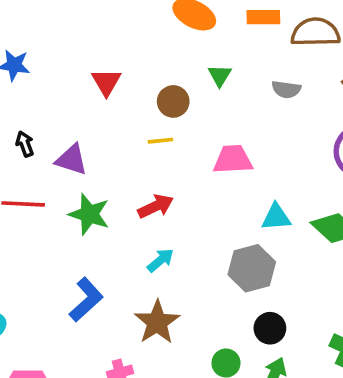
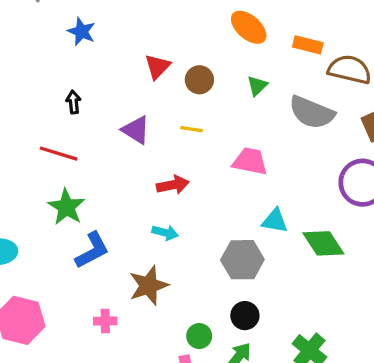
gray semicircle: (286, 89) -> (312, 112), size x1.8
brown circle: (173, 101) -> (199, 80), moved
purple triangle: (72, 160) -> (136, 130), moved
green star: (89, 214) -> (66, 207), moved
cyan arrow: (160, 260) -> (165, 233), turned 40

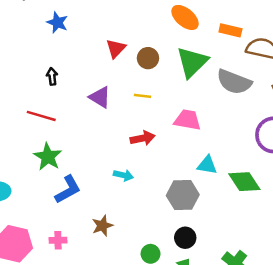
green triangle: (257, 86) -> (192, 62), size x2.0
red arrow: (173, 185) -> (143, 138), moved
brown star: (149, 285) -> (102, 226), moved, size x0.7
pink cross: (105, 321) -> (58, 240), moved

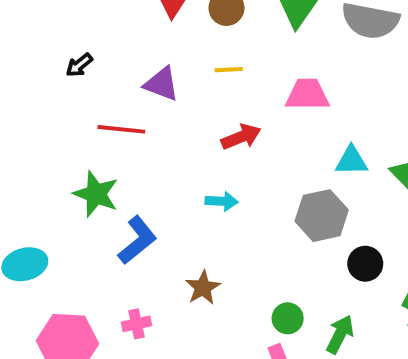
black arrow: (52, 76) -> (79, 65), turned -112
red line: (41, 116) -> (121, 129), moved
black circle: (185, 238) -> (365, 264), moved

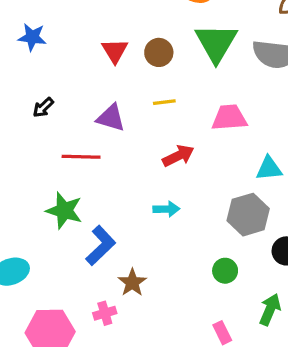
brown star: (203, 288) -> (132, 283), moved
green circle: (288, 318) -> (225, 271), moved

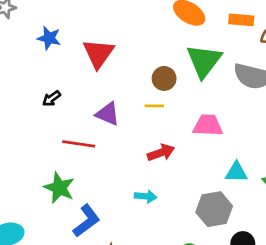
red triangle: (115, 51) -> (98, 53), moved, size x1.4
brown circle: (159, 52) -> (164, 78), moved

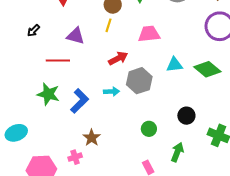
yellow line: (154, 106) -> (108, 25), turned -64
gray hexagon: (214, 209) -> (139, 81), moved
blue L-shape: (86, 221) -> (79, 101), moved

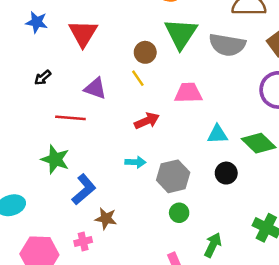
yellow line: (108, 25) -> (138, 78), turned -56
gray hexagon: (139, 81) -> (173, 176), moved
blue L-shape: (79, 101) -> (84, 189), moved
black circle: (186, 116) -> (226, 173), moved
brown star: (92, 138) -> (106, 219), turned -30

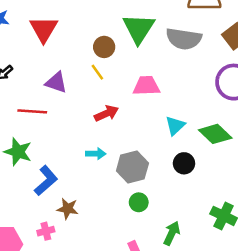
cyan triangle: (217, 134) -> (175, 126), turned -40

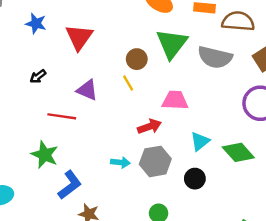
red arrow: (106, 113) -> (150, 127), moved
black circle: (184, 163) -> (195, 179), moved
gray hexagon: (132, 167) -> (155, 161), moved

